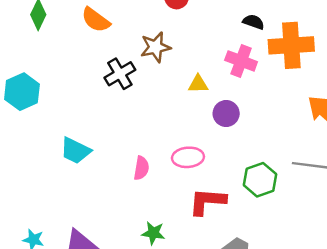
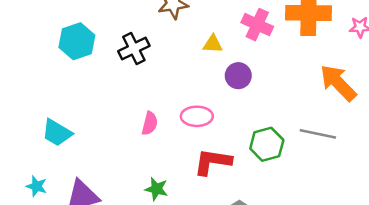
black cross: (120, 74) -> (134, 49), moved
cyan hexagon: (22, 92) -> (77, 41), moved
cyan trapezoid: (75, 151) -> (57, 133), moved

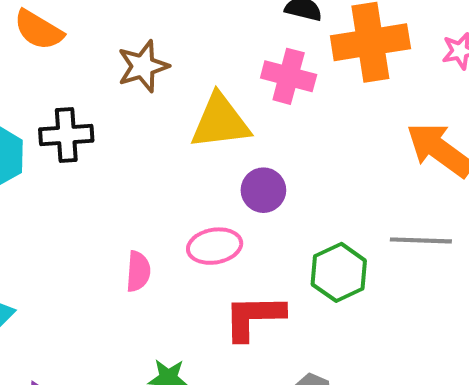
yellow triangle: (213, 44) -> (220, 122), size x1.8
black cross: (134, 49) -> (66, 135), moved, turned 32
purple circle: (238, 76) -> (263, 190), moved

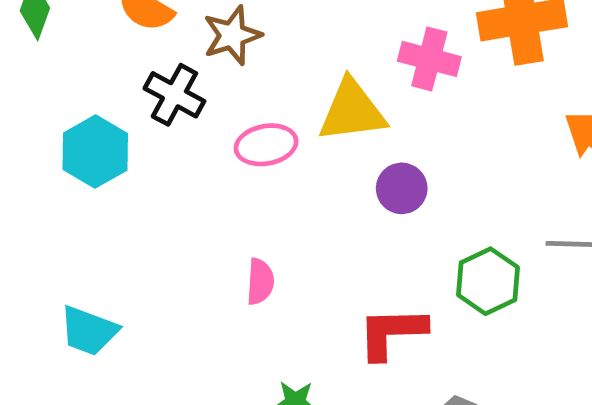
brown star: (143, 66) -> (232, 35), moved
black cross: (66, 135) -> (174, 95), moved, turned 33
pink ellipse: (215, 246) -> (266, 145), moved

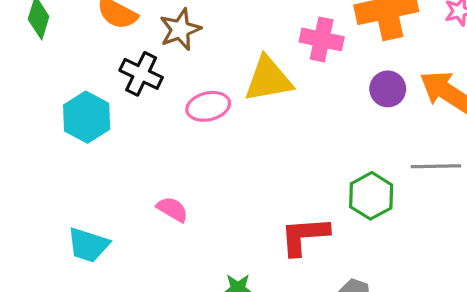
purple circle: (402, 188) -> (388, 89), moved
pink semicircle: (260, 282) -> (172, 209), moved, turned -60

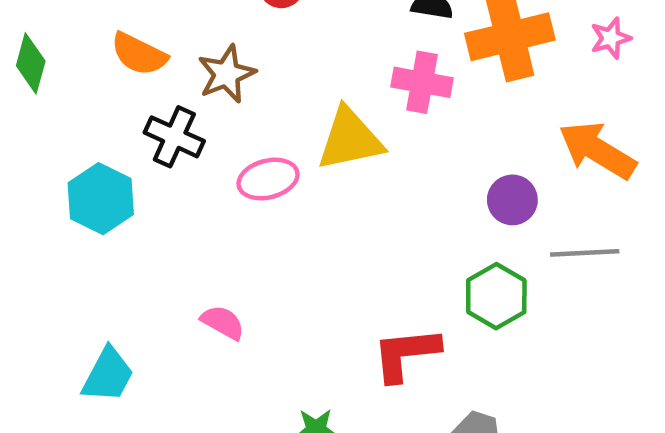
purple circle: (388, 89) -> (512, 200), moved
cyan trapezoid: (88, 245) -> (108, 375), turned -78

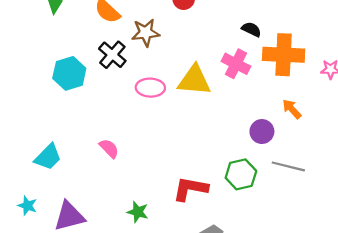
orange arrow: (597, 150) -> (292, 109), moved, size x0.6

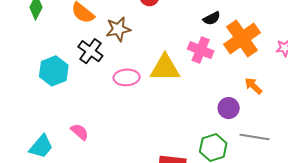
black semicircle: (251, 29) -> (212, 18), turned 132
orange cross: (284, 55) -> (242, 38), turned -33
pink semicircle: (109, 148) -> (80, 132), moved

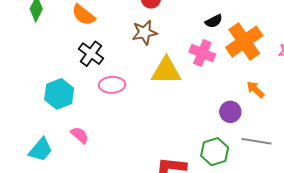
brown star: (118, 29) -> (144, 33), moved
cyan hexagon: (54, 71) -> (59, 94), moved
pink ellipse: (127, 77) -> (112, 85), moved

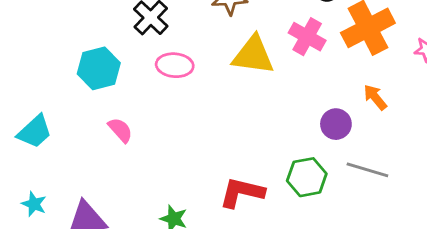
cyan trapezoid: (41, 150) -> (35, 132), moved

